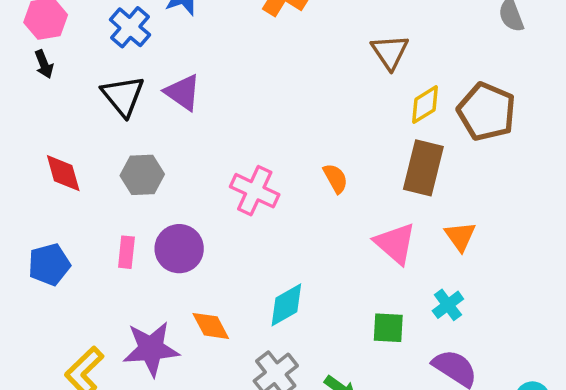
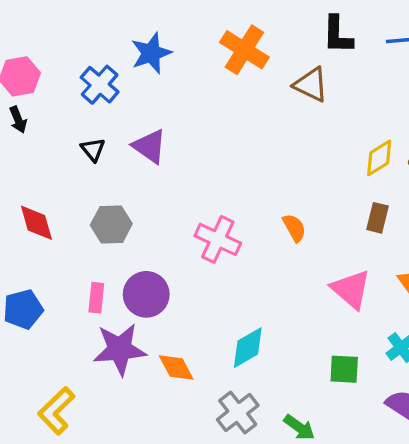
brown triangle: (390, 52) -> (311, 85), moved, turned -30
black triangle: (123, 96) -> (93, 150), size x0.6
brown rectangle: (423, 168) -> (378, 218), size x0.6
purple star: (151, 349) -> (120, 349), moved

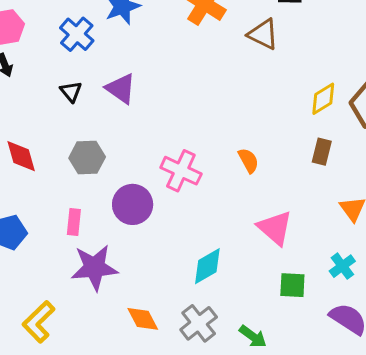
pink triangle: (351, 289) -> (275, 228), moved
purple circle: (146, 294) -> (133, 204), moved
orange diamond: (176, 368) -> (143, 319), moved

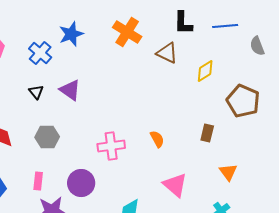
yellow diamond: (323, 99) -> (205, 71), moved
pink cross: (181, 171) -> (111, 146), turned -32
purple circle: (133, 204) -> (81, 183), moved

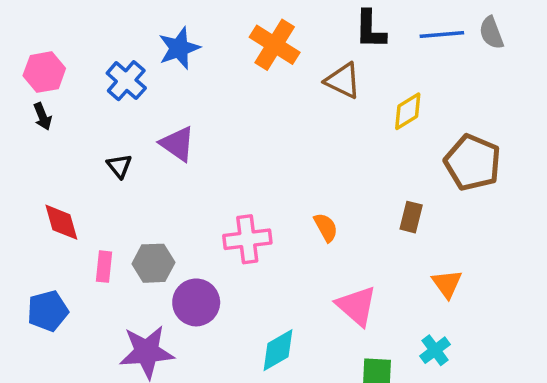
gray semicircle: (257, 46) -> (491, 33), moved
black triangle: (36, 92) -> (119, 166), moved
gray hexagon: (47, 137) -> (153, 263), moved
pink rectangle: (38, 181) -> (104, 267), moved

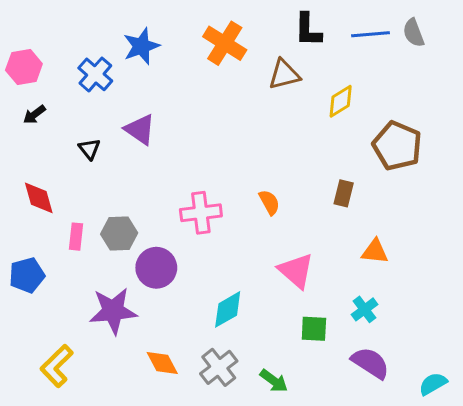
brown triangle: (343, 81) -> (284, 74), turned -40
black arrow: (43, 116) -> (34, 115), moved, turned 75
orange triangle: (447, 284) -> (375, 251), turned -48

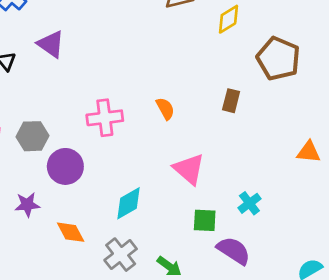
orange triangle: (375, 251) -> (309, 152), moved
purple star: (113, 311) -> (27, 205), size x0.6
orange diamond: (162, 363) -> (71, 232), moved
purple semicircle: (370, 363) -> (234, 251), moved

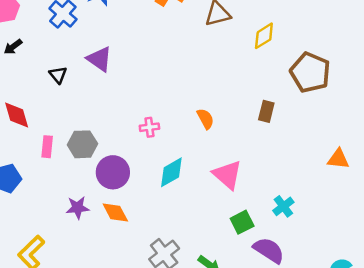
pink cross: (105, 118) -> (149, 127), size x0.6
cyan diamond: (128, 203) -> (171, 172), moved
green square: (205, 220) -> (242, 222), turned -30
orange diamond: (71, 232) -> (115, 212), moved

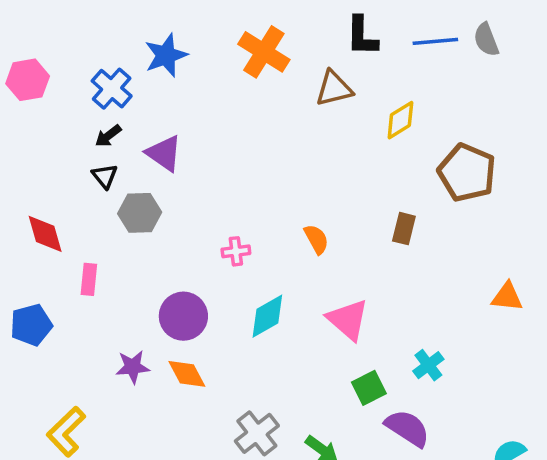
black arrow: (13, 47) -> (108, 136), moved
gray hexagon: (82, 144) -> (140, 213), moved

